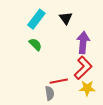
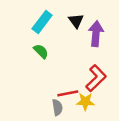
purple arrow: (83, 42) -> (96, 34), moved
yellow star: (87, 88) -> (85, 102), moved

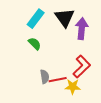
black triangle: (76, 21) -> (65, 18), size x1.5
gray semicircle: (57, 107) -> (45, 77), moved

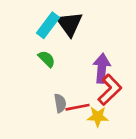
black triangle: (65, 18) -> (70, 24), moved
purple arrow: (82, 29) -> (102, 68), moved

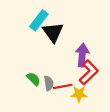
black triangle: (70, 24) -> (53, 32), moved
green semicircle: (47, 59) -> (33, 79), moved

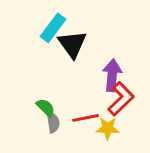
gray semicircle: (49, 83) -> (53, 122), moved

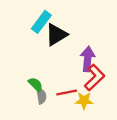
black triangle: (72, 44) -> (56, 35), turned 35

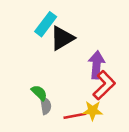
red line: (67, 93) -> (75, 116), moved

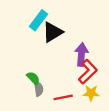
yellow star: (93, 111) -> (91, 93), moved

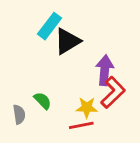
gray semicircle: (39, 89) -> (19, 114), moved
yellow star: (91, 93) -> (87, 108), moved

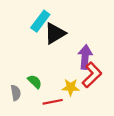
red line: (81, 125) -> (53, 102), moved

